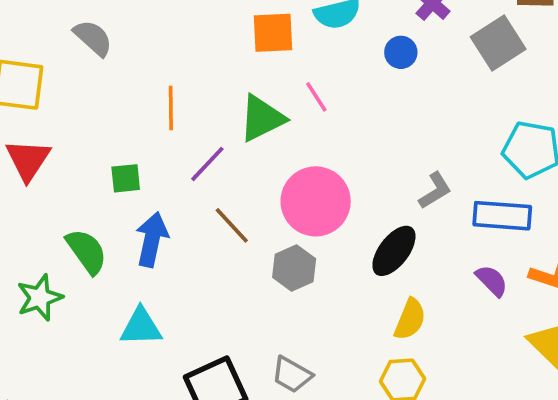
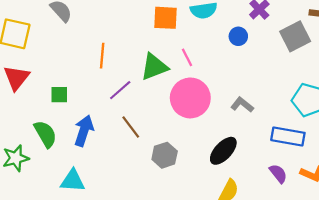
green square: (126, 178) -> (59, 95), moved
gray L-shape: (435, 191) -> (242, 105), moved, turned -115
pink circle: (316, 201) -> (190, 98), moved

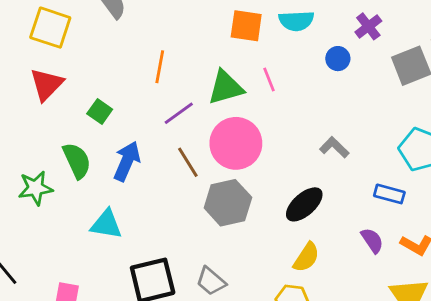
green square: (59, 95) -> (100, 111), turned 30
pink circle: (190, 98) -> (236, 143), moved
blue rectangle: (288, 136) -> (389, 194), size x0.7
gray hexagon: (165, 155) -> (228, 203), size x1.4

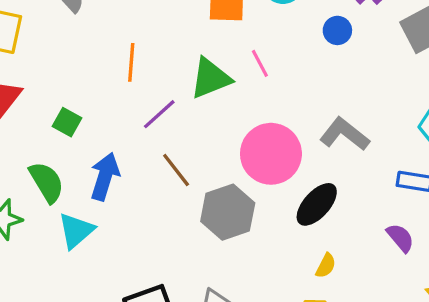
pink circle: (236, 143) -> (271, 154), moved
gray L-shape: (334, 147) -> (344, 134), size x1.4
cyan triangle: (106, 224) -> (76, 231), moved, turned -44
yellow semicircle: (306, 257) -> (326, 266), size x0.7

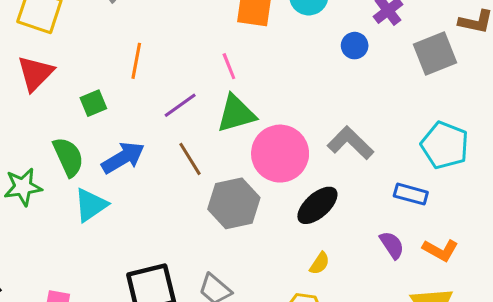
orange line: (131, 62) -> (136, 61), moved
pink line: (260, 63) -> (229, 66), moved
green triangle: (210, 78) -> (236, 114), moved
green square: (67, 122) -> (93, 103), turned 32
blue arrow: (105, 177) -> (123, 158), turned 36

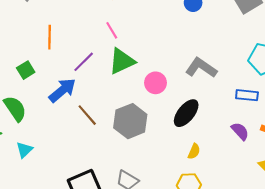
pink circle: (280, 154) -> (155, 83), size x0.6
blue arrow: (123, 158) -> (62, 90), moved
brown line: (190, 159) -> (87, 115), moved
cyan triangle: (91, 205) -> (24, 150), moved, size x0.7

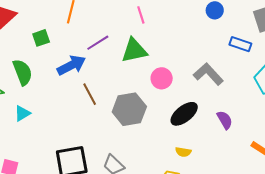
pink line: (112, 30) -> (141, 15), moved
blue rectangle: (247, 95) -> (240, 44), moved
purple semicircle: (240, 131) -> (225, 120), moved
yellow semicircle: (194, 151) -> (183, 152), turned 63

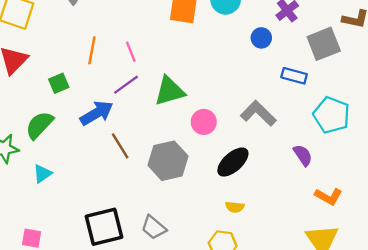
pink line: (141, 15) -> (131, 52), moved
green semicircle: (22, 72) -> (39, 125), turned -112
purple semicircle: (225, 120) -> (303, 155), moved

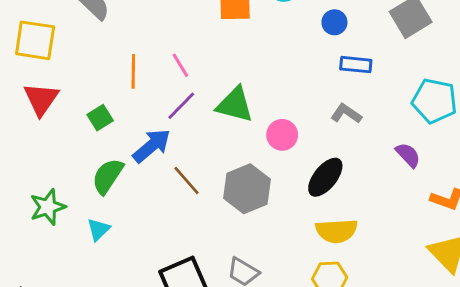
blue rectangle: (294, 76) -> (356, 65), moved
green triangle: (169, 91) -> (235, 105), turned 40
gray L-shape: (258, 113) -> (346, 114), size x0.7
green semicircle: (39, 125) -> (108, 176), moved
yellow semicircle: (235, 207) -> (337, 231), size x1.8

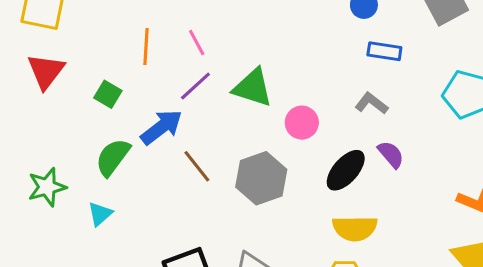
green square: (100, 118) -> (108, 94), turned -30
purple semicircle: (408, 155) -> (391, 154), moved

